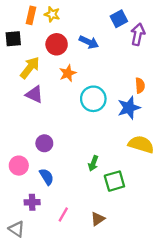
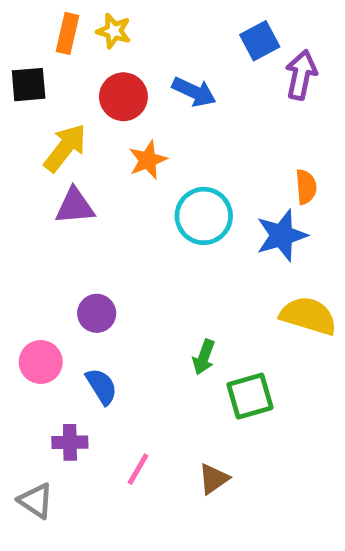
purple triangle: (34, 94) -> (75, 206), turned -30

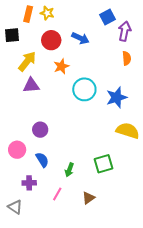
orange semicircle: (306, 187) -> (127, 58), moved
green arrow: (204, 357) -> (69, 170), moved

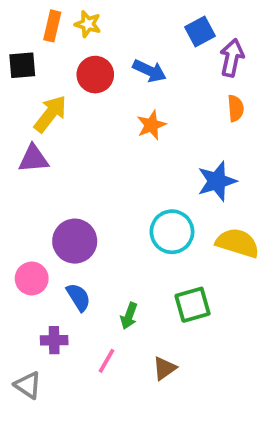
orange star: (61, 66) -> (151, 125), moved
purple triangle: (31, 85) -> (34, 159), moved
cyan circle: (84, 89) -> (172, 232), moved
purple circle: (40, 130) -> (75, 241), size x1.5

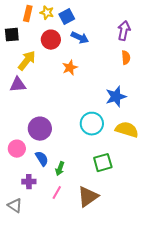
blue square: (200, 32) -> (67, 17), moved
orange star: (151, 125) -> (70, 68), moved
green arrow: (129, 316) -> (60, 169), moved
brown triangle: (165, 368) -> (88, 197), size x1.6

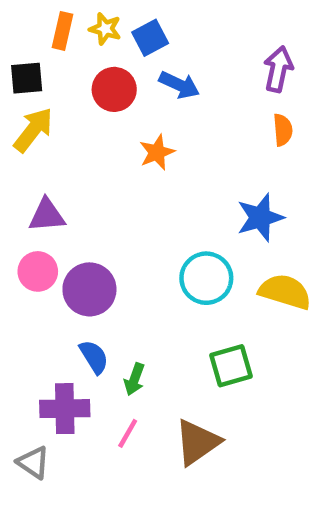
yellow arrow: (27, 61) -> (33, 130), moved
purple triangle: (18, 85) -> (47, 215), moved
pink circle: (17, 149) -> (38, 271), moved
purple cross: (29, 182) -> (65, 409), size x1.5

